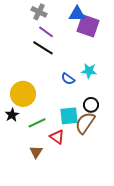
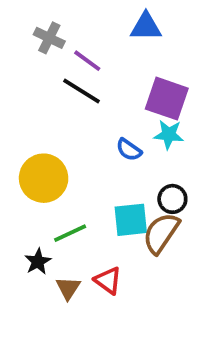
gray cross: (39, 12) -> (49, 38), moved
purple square: (88, 26) -> (167, 99), moved
black star: (12, 115) -> (38, 262), moved
red triangle: (57, 137) -> (108, 280), moved

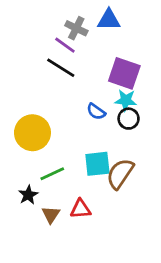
gray cross: (49, 38) -> (76, 28), moved
black circle: (172, 199) -> (129, 119), moved
red triangle: (108, 280) -> (80, 209), turned -40

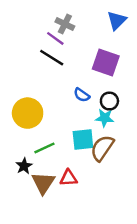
blue triangle: (109, 20) -> (117, 20), moved, turned -45
cyan star: (126, 100) -> (105, 118), moved
brown triangle: (51, 215) -> (43, 183), size x1.5

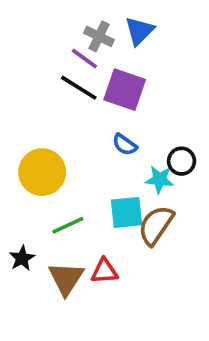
blue triangle: (117, 20) -> (139, 31), moved
purple square: (106, 63) -> (125, 90), moved
black circle: (109, 101) -> (182, 161), moved
black star: (24, 166) -> (22, 258), moved

